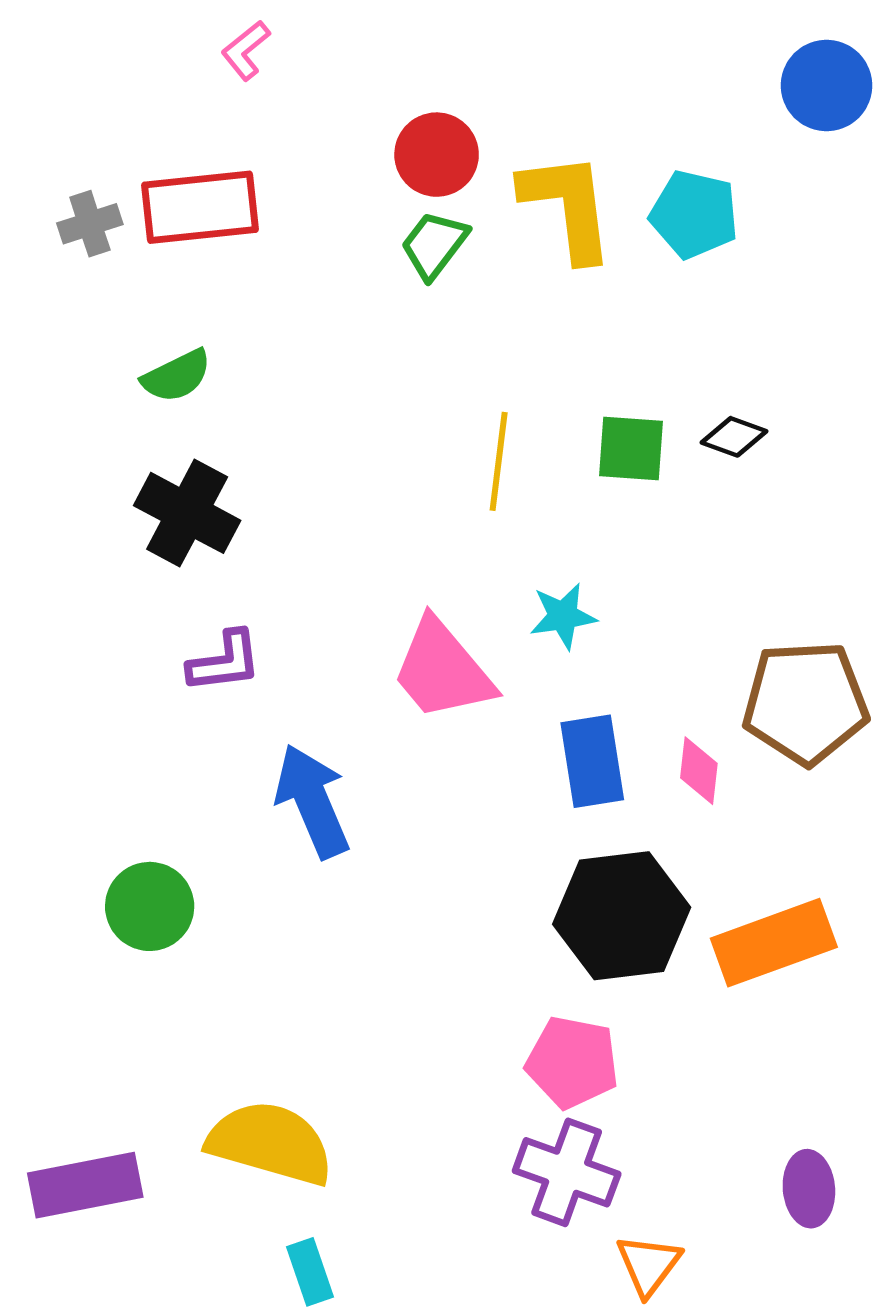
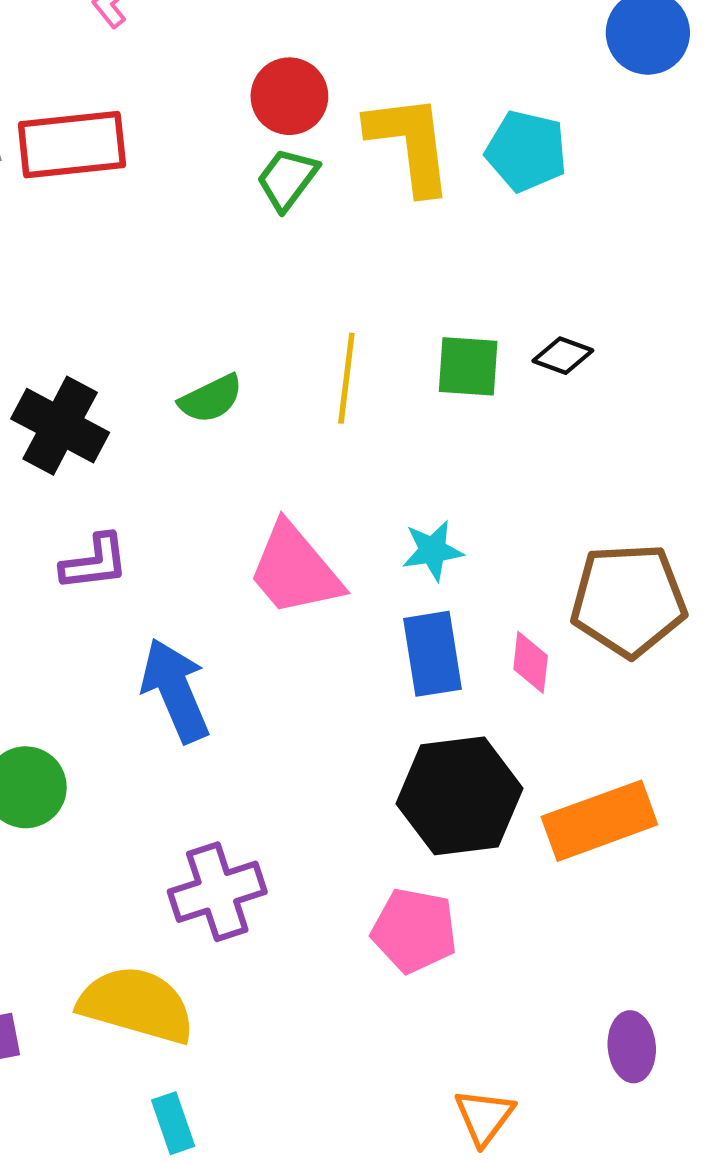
green semicircle: (177, 376) -> (211, 399), moved
cyan star: (563, 616) -> (433, 550), moved
purple cross: (567, 1172) -> (217, 892), moved, turned -38

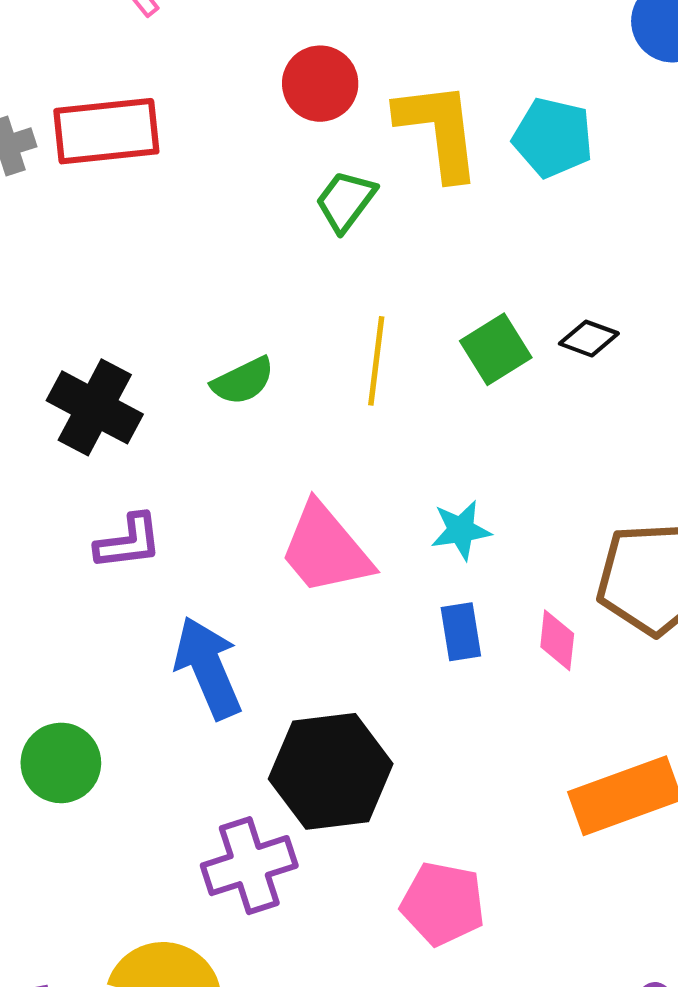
green trapezoid: (287, 179) -> (346, 201), moved
green square: (468, 366) -> (496, 349), turned -36
blue rectangle: (433, 654) -> (461, 632), size x0.7
black hexagon: (460, 796) -> (331, 771), moved

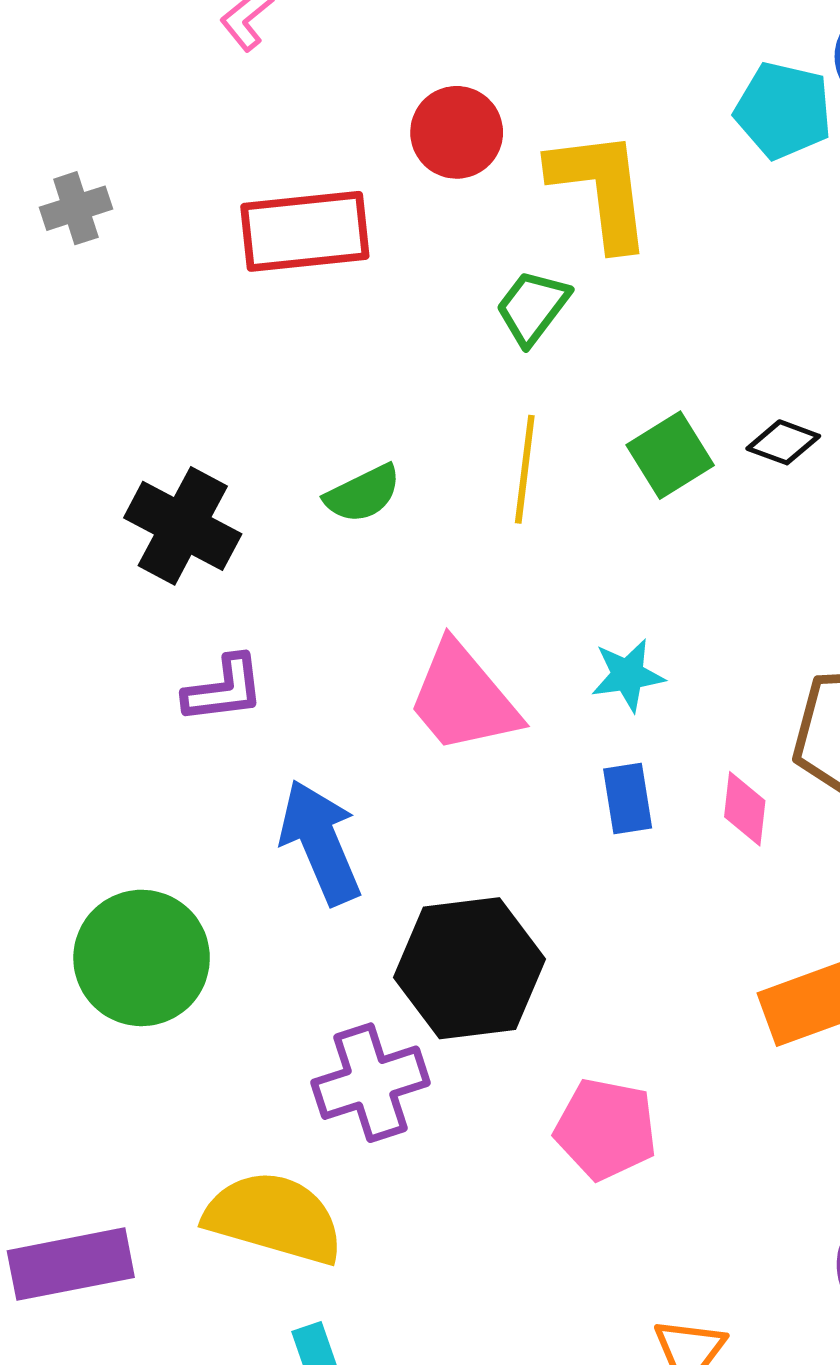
red rectangle: (106, 131) -> (305, 231), moved
cyan pentagon: (553, 138) -> (783, 110), moved
green trapezoid: (346, 201) -> (533, 307), moved
green circle: (61, 763) -> (142, 958), size x1.4

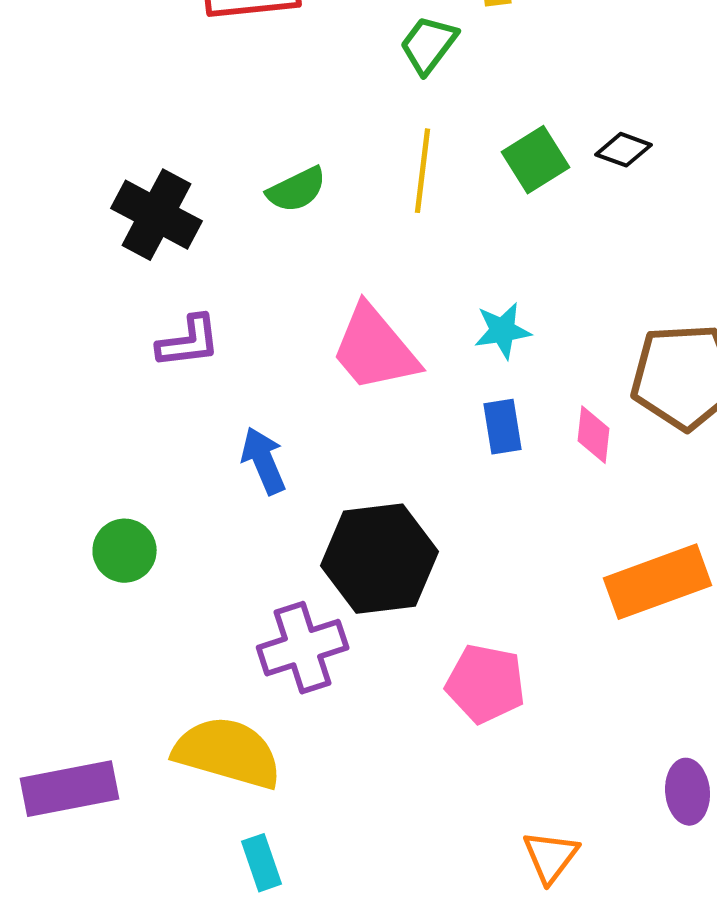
blue arrow: (320, 842) -> (264, 461), size x0.7
green circle: (142, 958) -> (125, 551), size x0.6

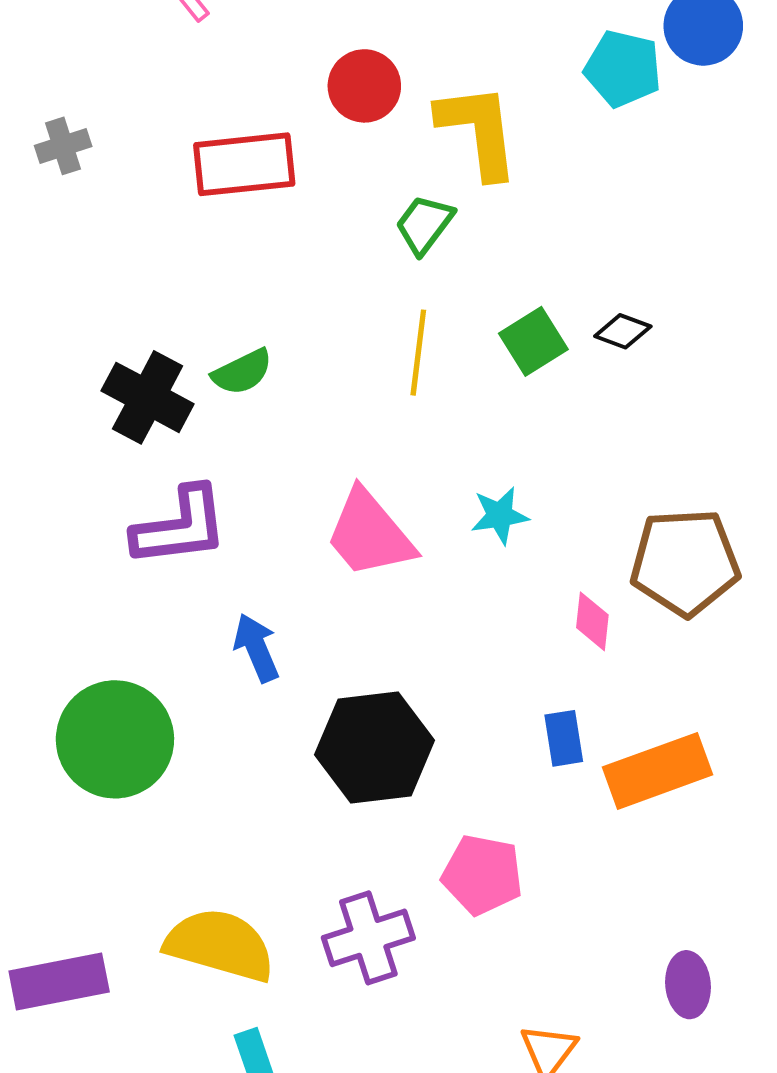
green semicircle: (297, 190) -> (242, 372), moved
purple L-shape: (189, 342) -> (180, 527), size x1.5
blue rectangle: (503, 427) -> (564, 738), moved
green circle: (125, 551) -> (115, 739), size x1.8
purple cross: (303, 648) -> (368, 938), moved

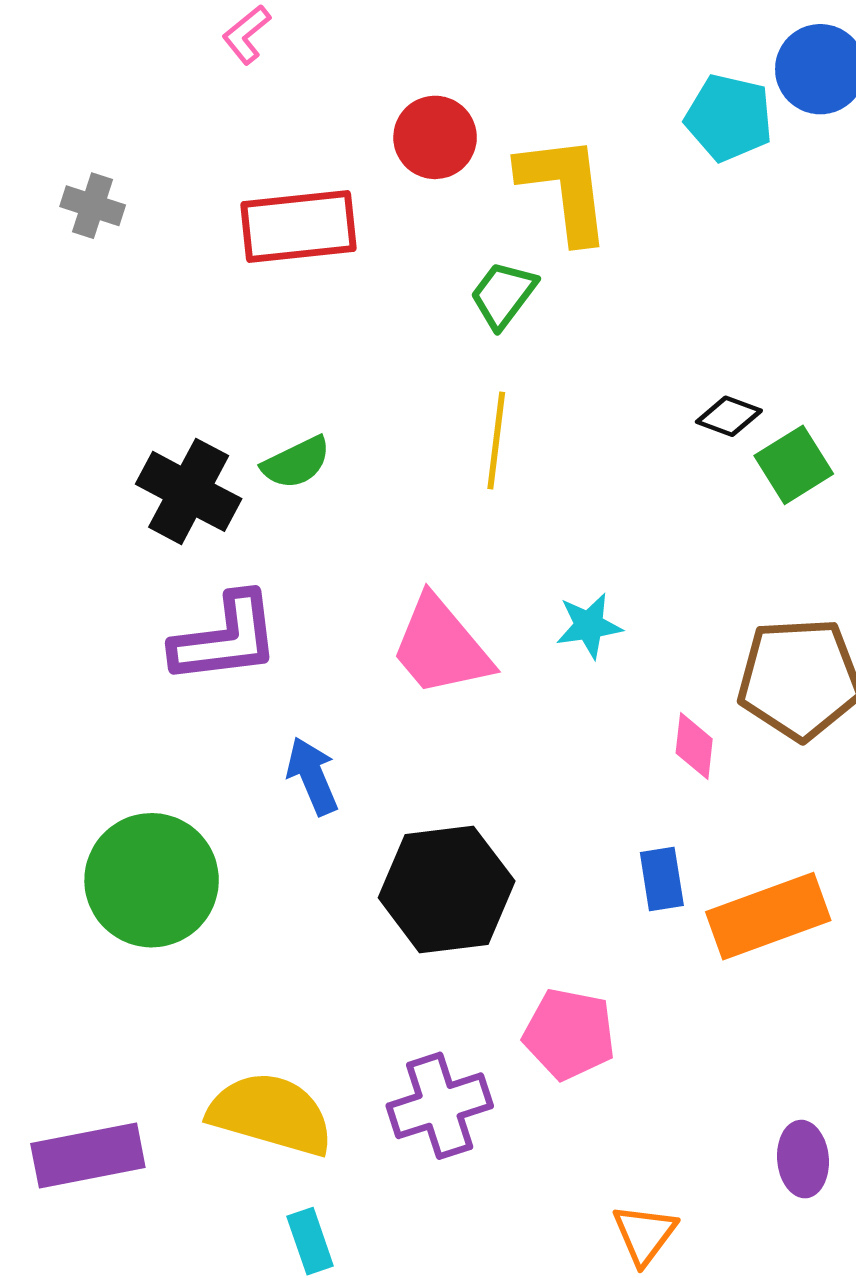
gray cross: (63, 146) -> (93, 206), turned 36
green square: (533, 341) -> (794, 465), moved

